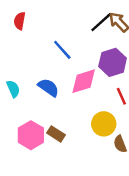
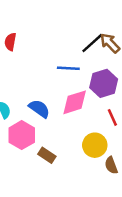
blue line: (62, 50) -> (68, 68), moved, turned -45
pink hexagon: (31, 135) -> (22, 135), moved

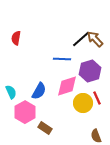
blue semicircle: (39, 109) -> (39, 91), turned 84
yellow circle: (95, 145) -> (83, 103), moved

